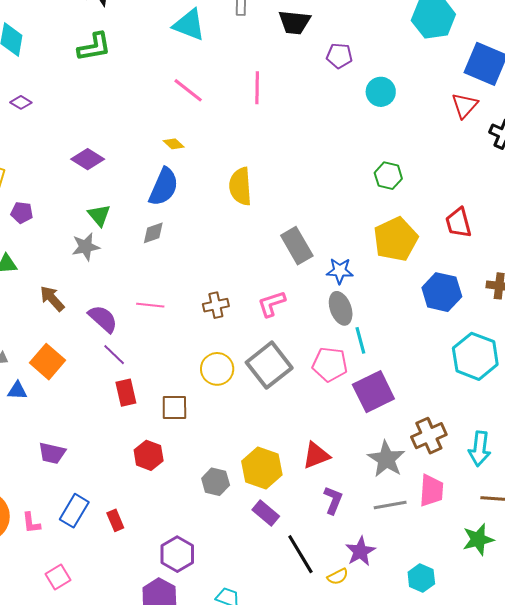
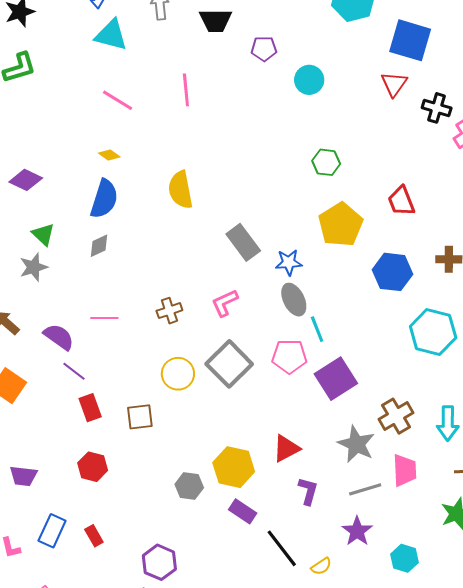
red hexagon: (149, 455) -> (93, 467), moved
purple star: (360, 551) -> (357, 531), moved

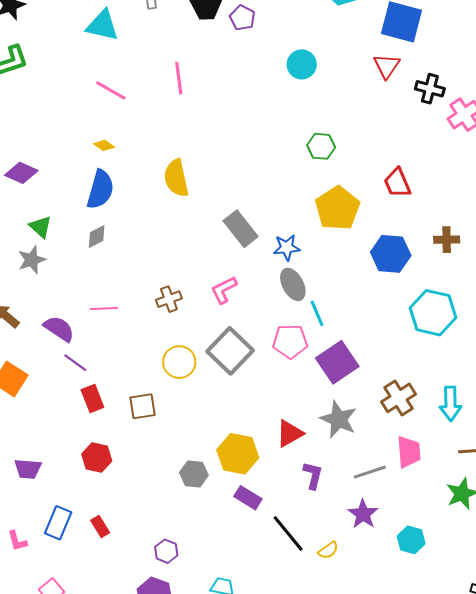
purple pentagon: (264, 49) -> (242, 18), moved, turned 30
gray star: (356, 444) -> (339, 419), moved
purple hexagon: (159, 562) -> (166, 551), size x0.7

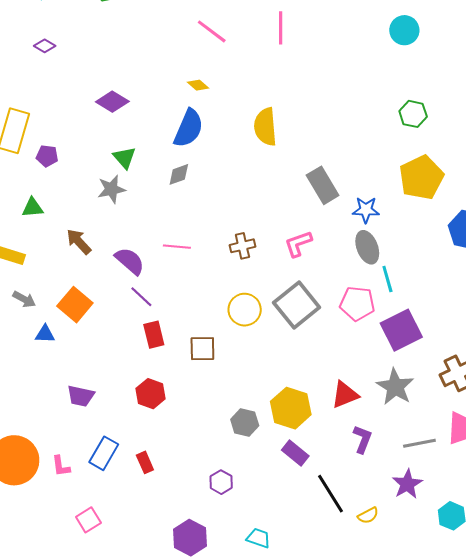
purple hexagon: (166, 551) -> (221, 482), moved

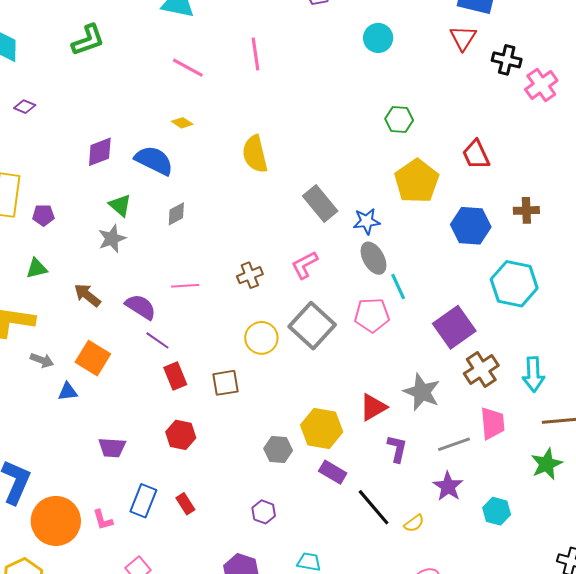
purple diamond: (112, 102) -> (100, 152), turned -44
blue semicircle: (189, 128) -> (154, 160), moved, turned -78
purple square: (401, 330) -> (454, 327), moved

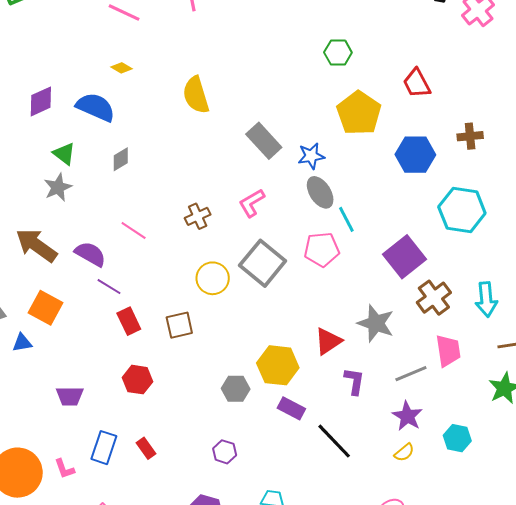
pink line: (185, 286) -> (134, 230), turned 40
brown arrow: (87, 295) -> (36, 245), size x1.5
yellow semicircle: (414, 523) -> (404, 452), moved

